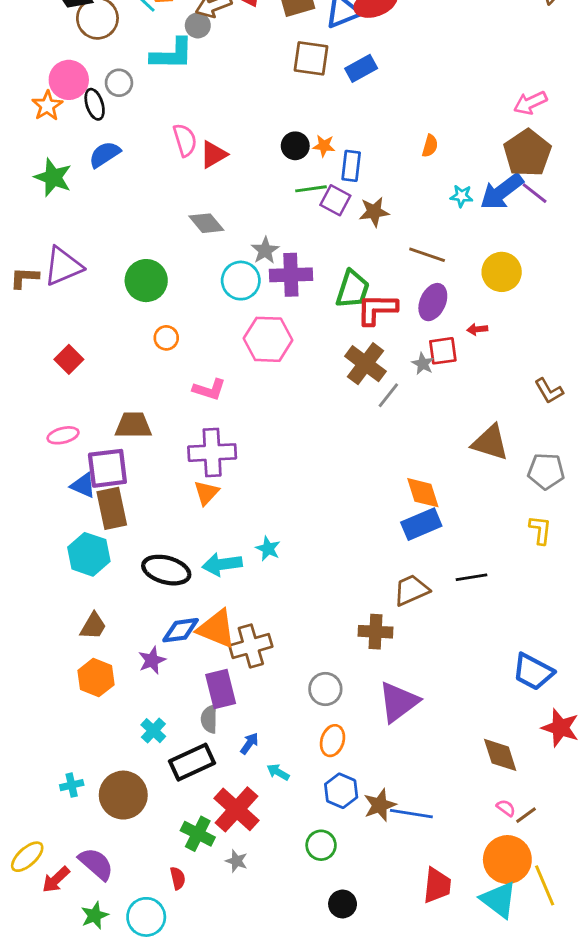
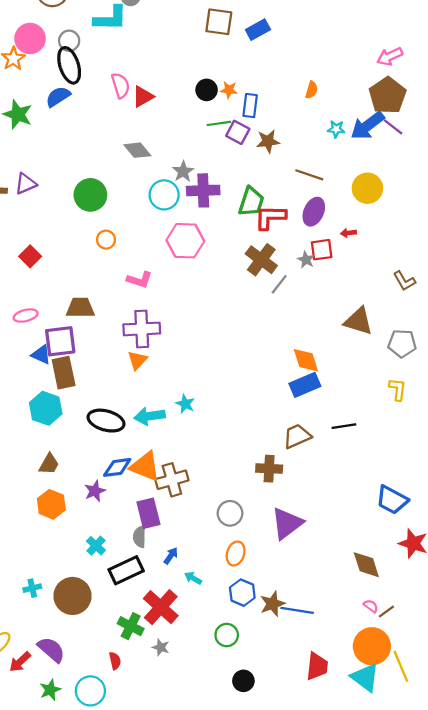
black ellipse: (95, 104) -> (69, 65), moved, size x1.5
purple triangle: (63, 266) -> (26, 184), size x0.7

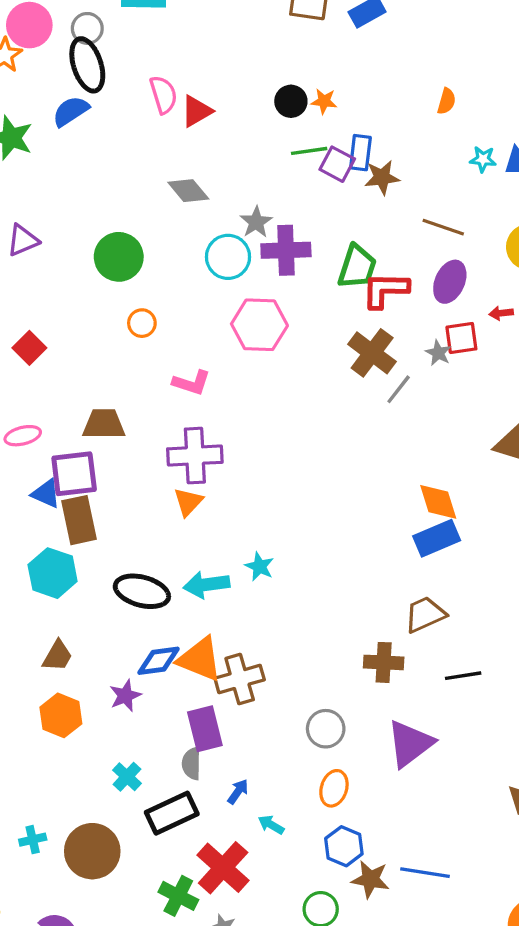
blue rectangle: (250, 106) -> (360, 153), moved
black line: (344, 426) -> (463, 676), moved
brown star: (272, 604) -> (370, 879), moved, turned 30

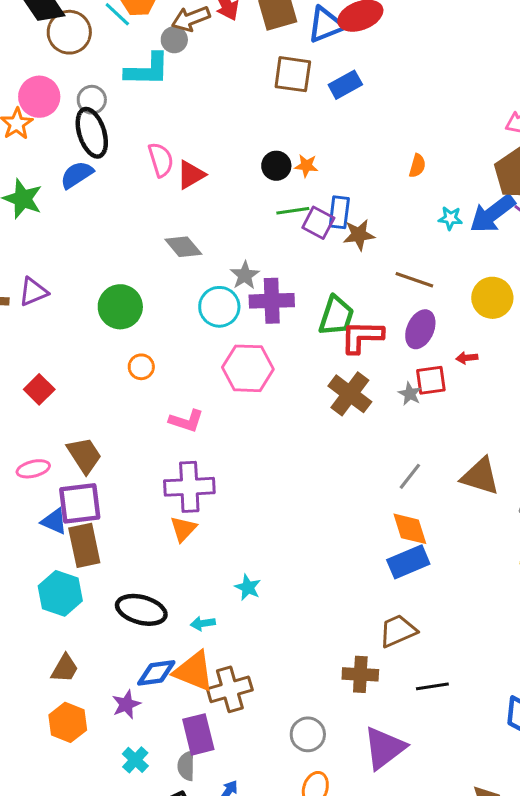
gray line: (399, 389) -> (410, 476), moved
brown trapezoid: (104, 424) -> (84, 455), moved, turned 57
cyan arrow: (206, 585) -> (203, 623), moved, size x0.6
cyan cross: (127, 777) -> (135, 760), moved

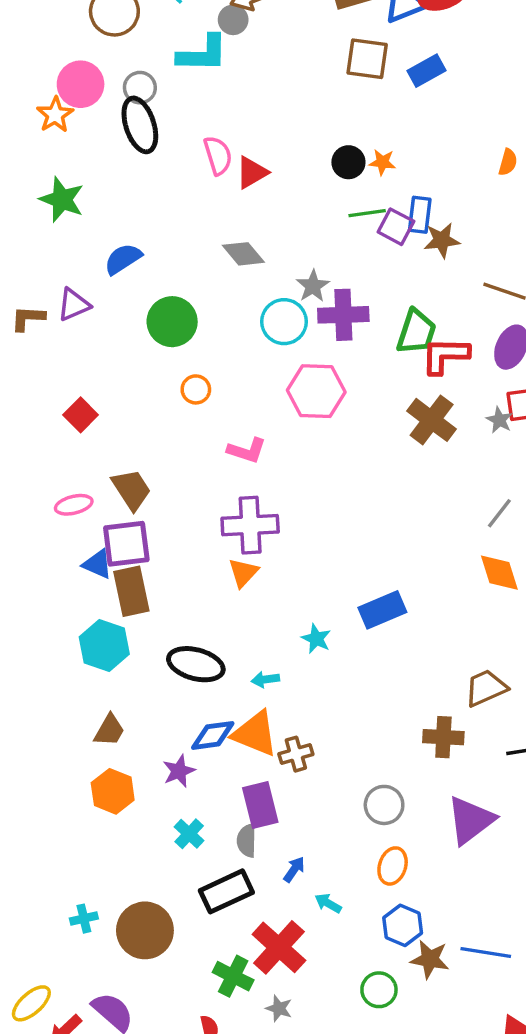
blue semicircle: (77, 175) -> (123, 259), moved
blue rectangle: (408, 562) -> (382, 610), moved
brown cross: (230, 689) -> (296, 754), size x0.7

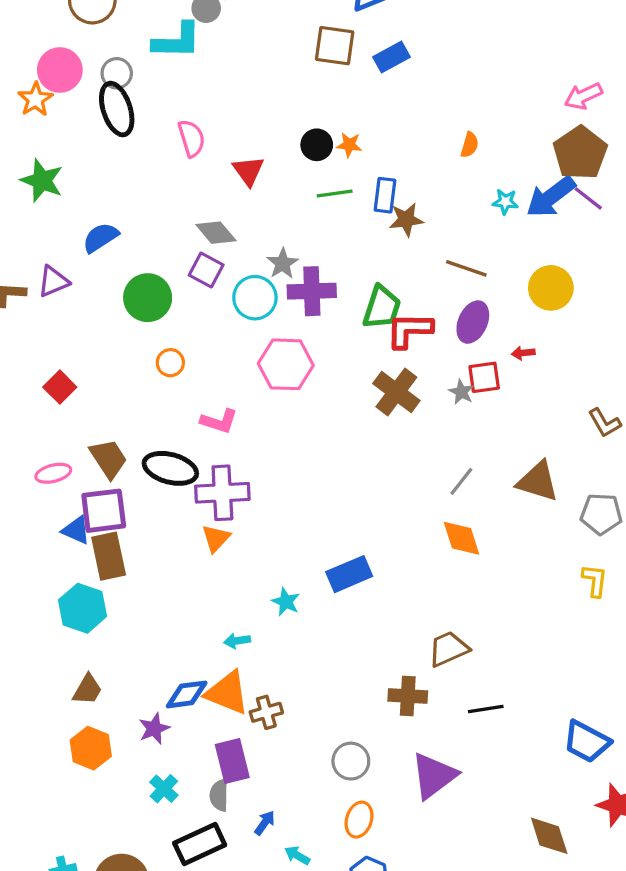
red triangle: (252, 172) -> (248, 171), moved, turned -36
purple square: (396, 227) -> (206, 270), moved
black ellipse: (196, 664) -> (170, 468), moved

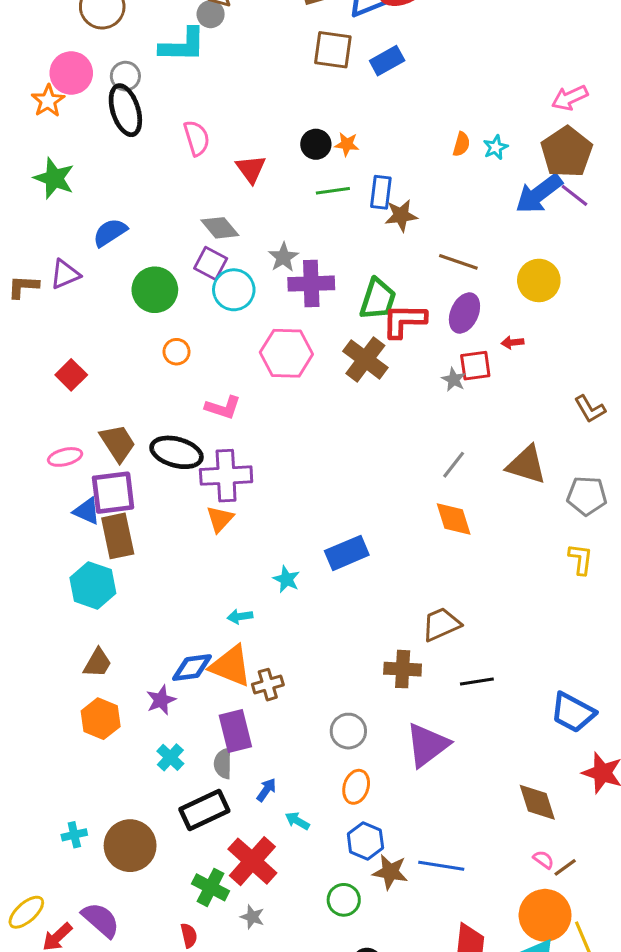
cyan star: (505, 202) -> (495, 147), moved, turned -30
cyan circle: (255, 298) -> (234, 290), moved
brown cross: (396, 392) -> (365, 359), moved

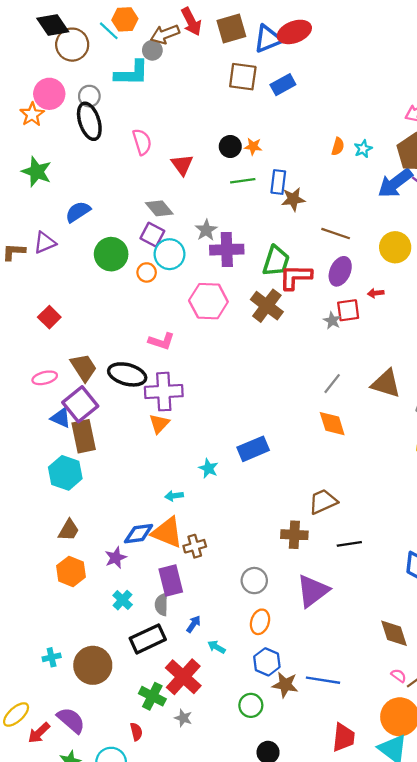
orange circle: (177, 352) -> (147, 272), moved
purple square: (113, 493) -> (80, 404), turned -32

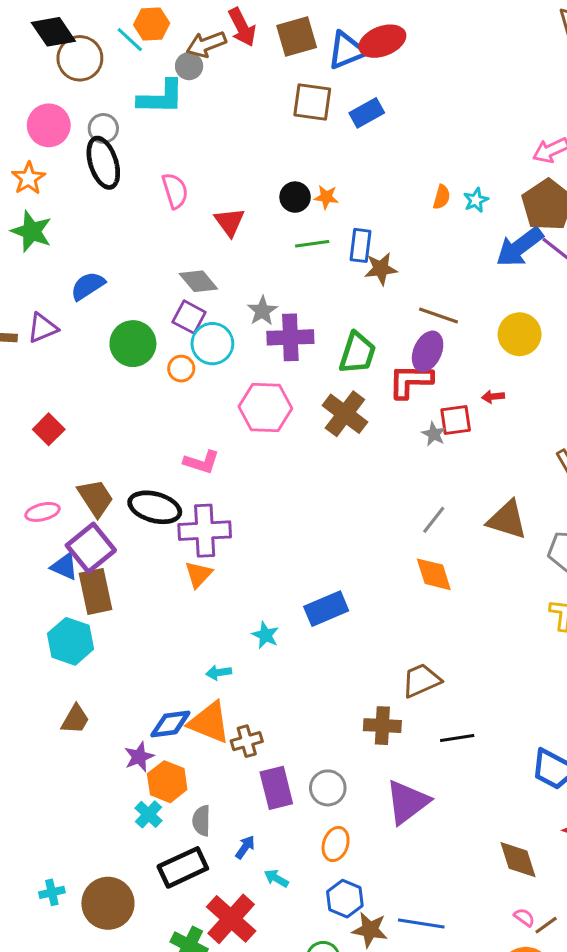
orange star: (32, 114) -> (28, 178), moved
purple ellipse: (340, 271) -> (428, 351), moved
red L-shape: (295, 277) -> (410, 381), moved
orange hexagon: (71, 571) -> (167, 782), moved
purple rectangle: (171, 581) -> (276, 788), moved

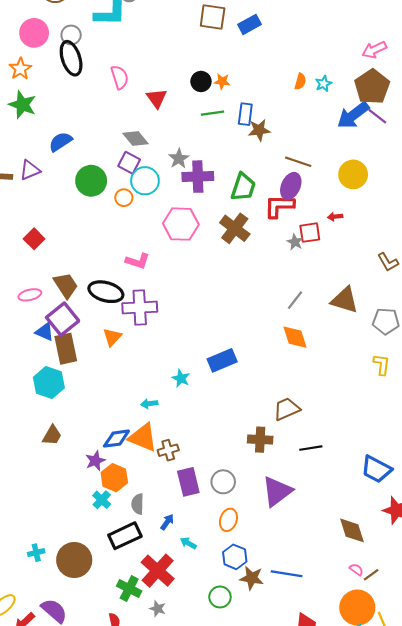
orange triangle: (198, 574) -> (112, 337), moved

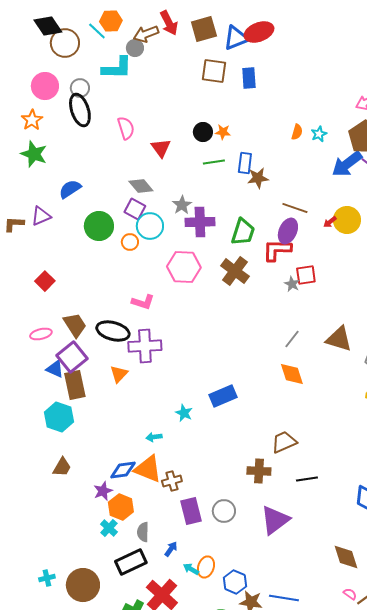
blue rectangle: (250, 24) -> (249, 78), turned -65
red arrow: (335, 217) -> (330, 222), moved, turned -32
orange ellipse: (228, 520) -> (206, 567), moved

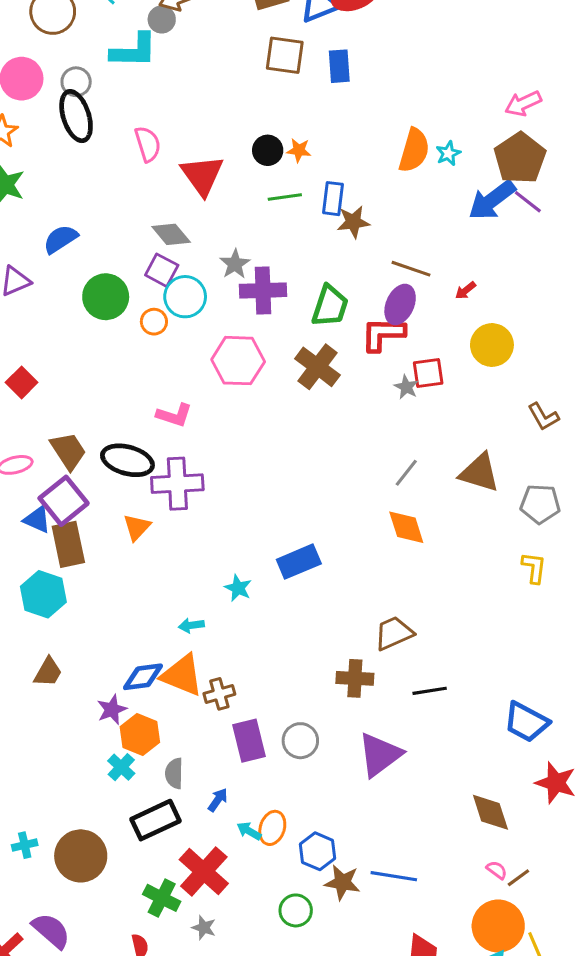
orange semicircle: (297, 132) -> (414, 150), size x1.8
red triangle: (161, 148) -> (202, 175), size x1.4
yellow circle: (347, 220) -> (492, 345), moved

